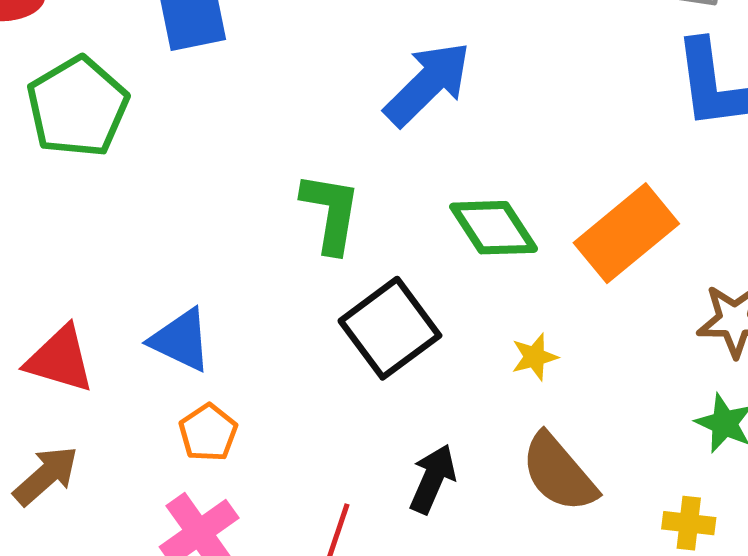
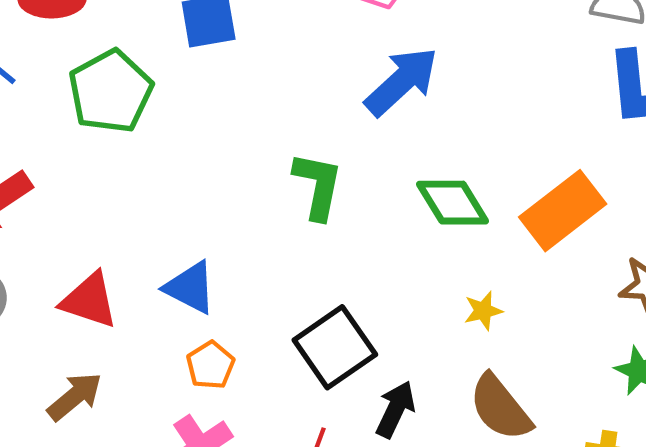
black square: (390, 328) -> (335, 347), moved

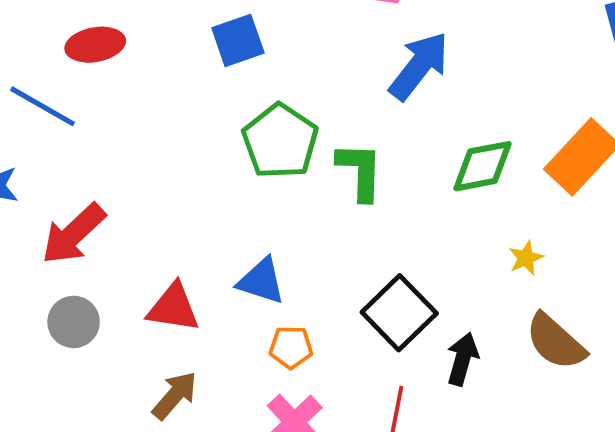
green pentagon: (111, 91) -> (280, 141), moved
green diamond: (453, 203) -> (482, 166), turned -60
orange pentagon: (210, 365) -> (291, 347), turned -30

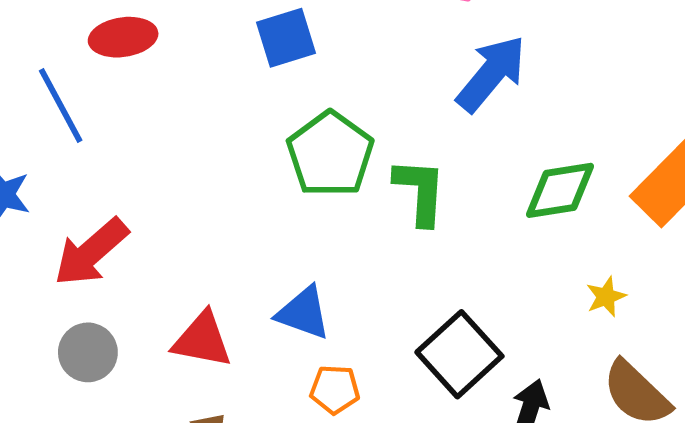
blue line: (42, 106) -> (61, 105), turned 30

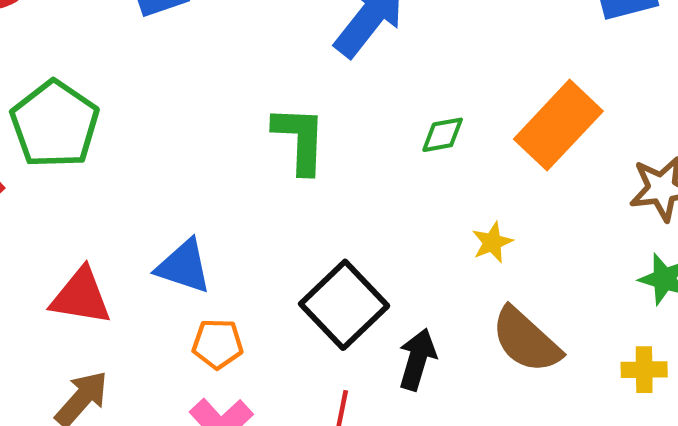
green pentagon: (330, 154) -> (55, 124), moved
green diamond: (560, 190) -> (443, 135), size x0.6

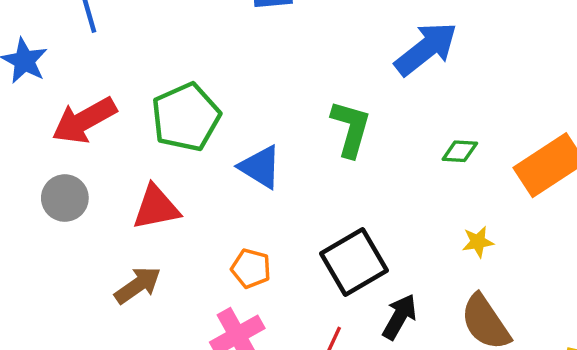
green pentagon: (55, 124) -> (186, 117), moved
blue triangle: (184, 266) -> (260, 167), moved
red triangle: (81, 296) -> (156, 207), turned -34

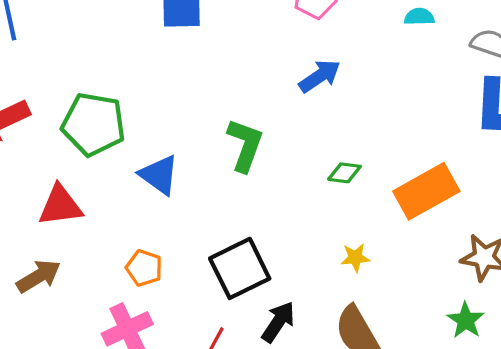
blue arrow: (426, 49) -> (320, 76), size x0.7
green pentagon: (186, 117) -> (93, 124), turned 30

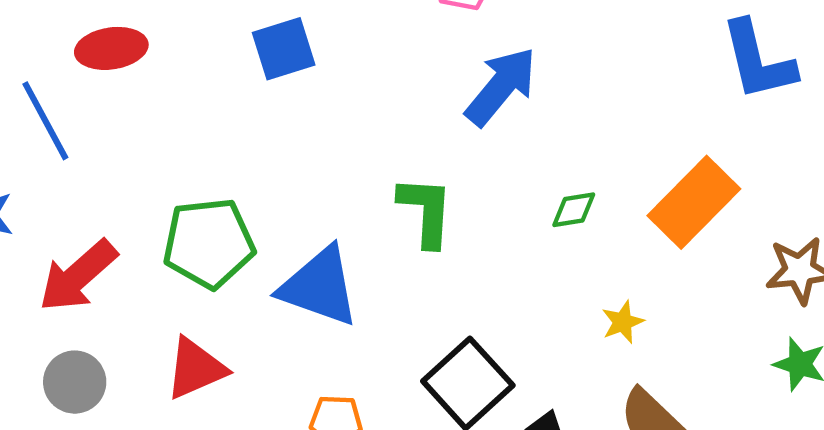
blue arrow: (320, 76) -> (501, 86), size x1.4
blue triangle: (159, 175) -> (319, 287), size x1.4

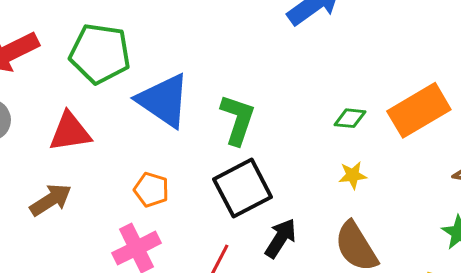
green diamond: (574, 210) -> (350, 118), moved
green L-shape: (426, 211) -> (238, 120), moved

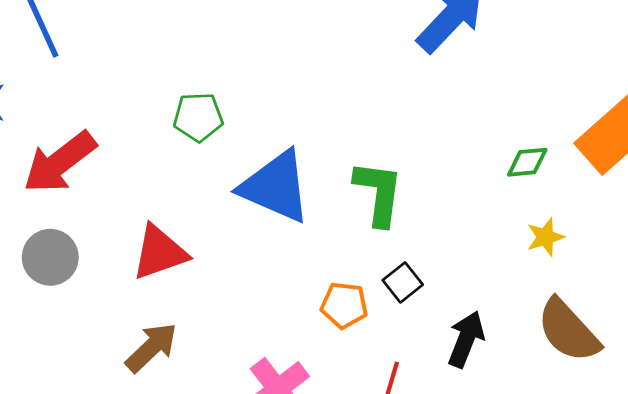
green pentagon: (100, 54) -> (198, 117), moved, size x0.6
black square: (243, 188) -> (403, 282), size x0.5
orange pentagon: (151, 190) -> (344, 305), moved

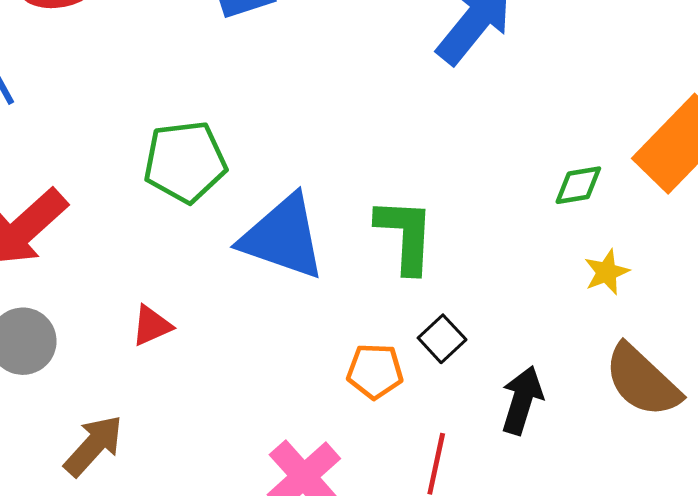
green pentagon: (198, 117) -> (185, 162), size x1.4
red triangle: (159, 253) -> (152, 326), size x0.6
brown arrow: (151, 347) -> (94, 446), moved

